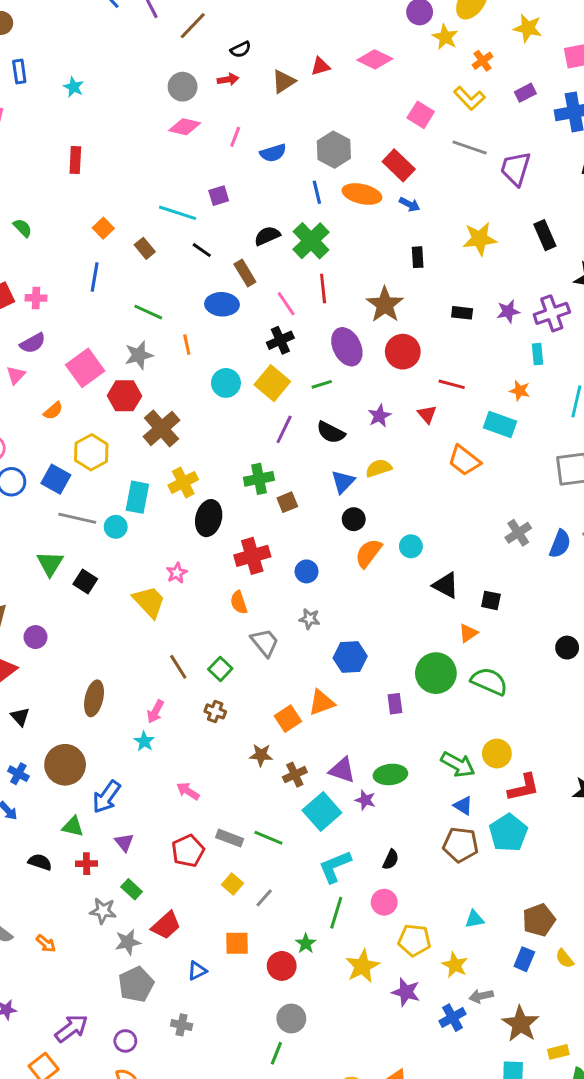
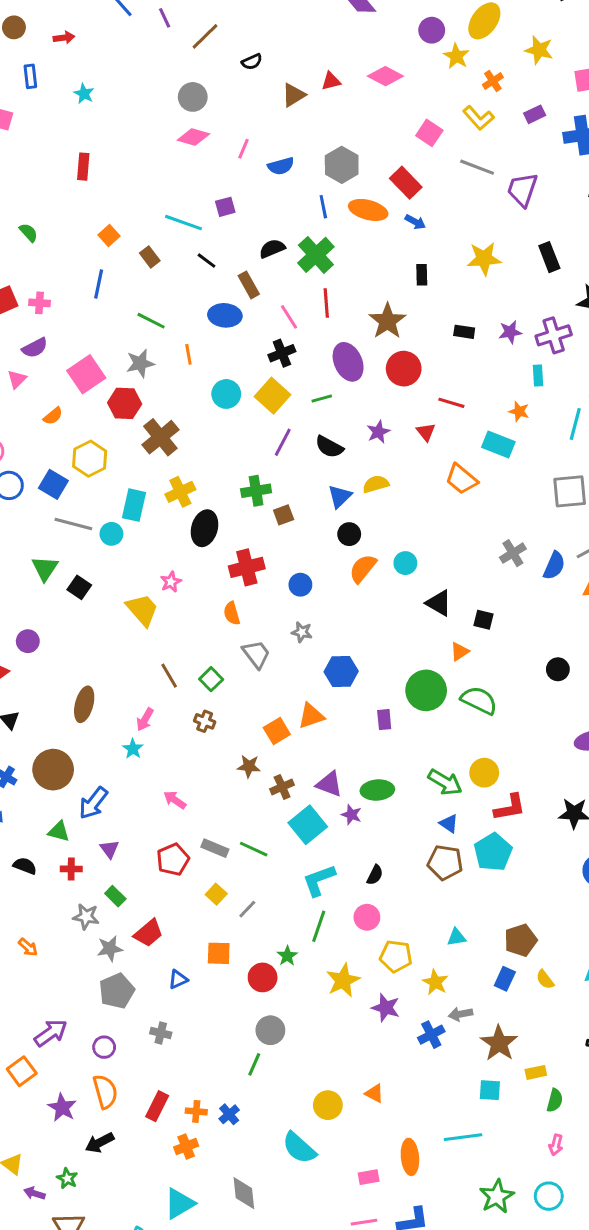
red arrow: (228, 79) -> (64, 38), moved

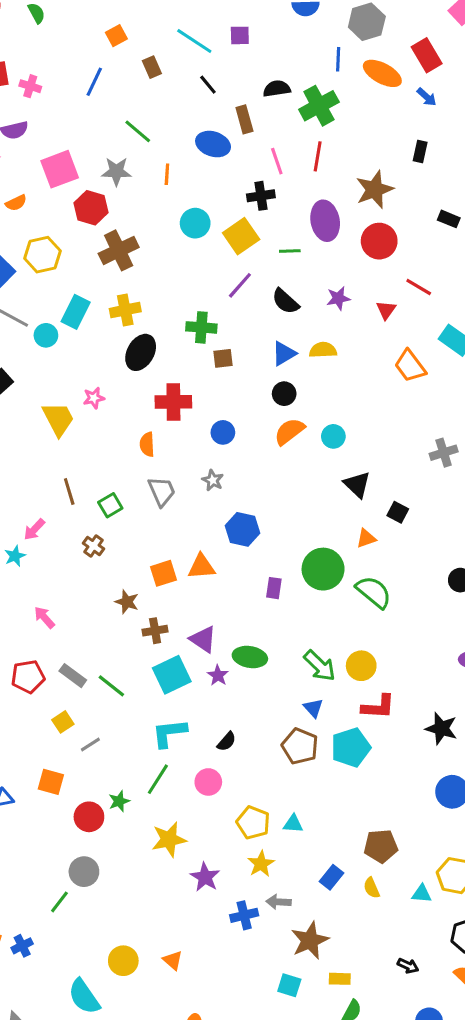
brown pentagon: (521, 940) -> (381, 846), moved
yellow pentagon: (396, 956) -> (253, 823), moved

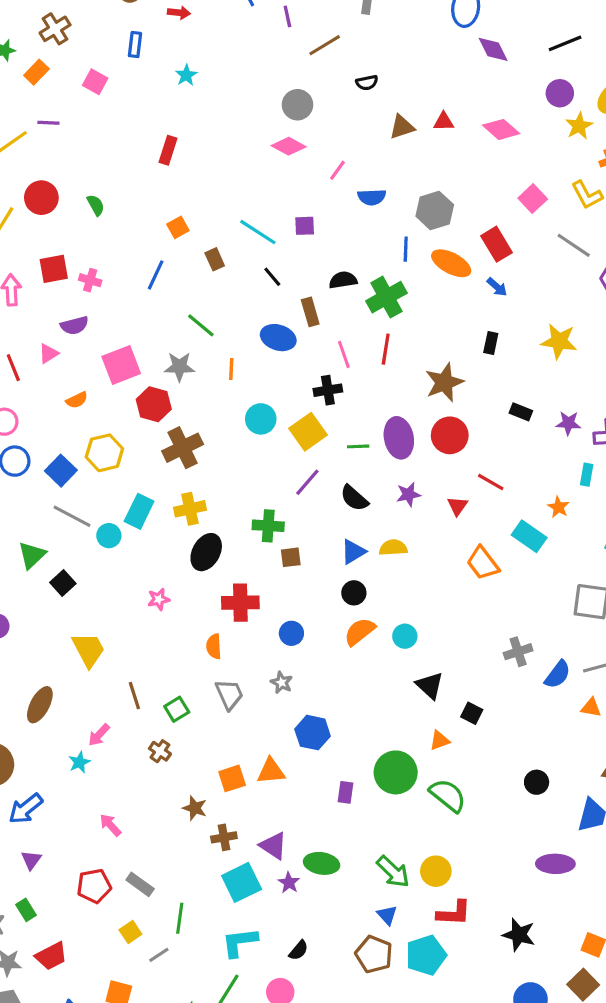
purple ellipse: (325, 221) -> (399, 438), moved
yellow trapezoid: (58, 419) -> (88, 650), moved
green line: (111, 686) -> (180, 918), moved, turned 60

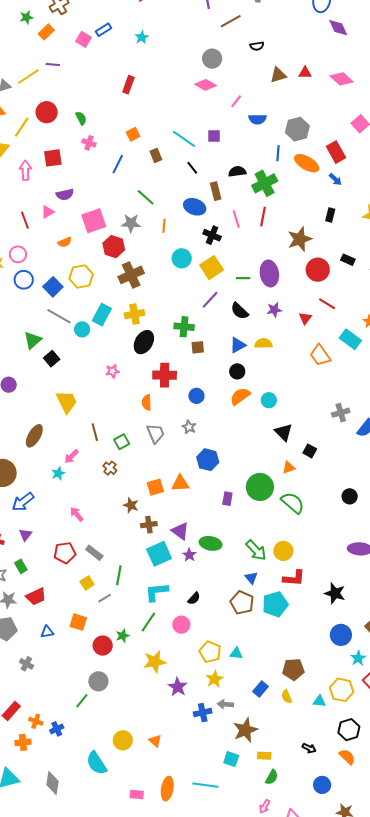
blue rectangle: (135, 45) -> (103, 30), moved, turned 49
pink cross: (90, 280) -> (89, 143), moved
black cross: (328, 390) -> (212, 235), moved, turned 30
red circle: (450, 435) -> (318, 270), moved

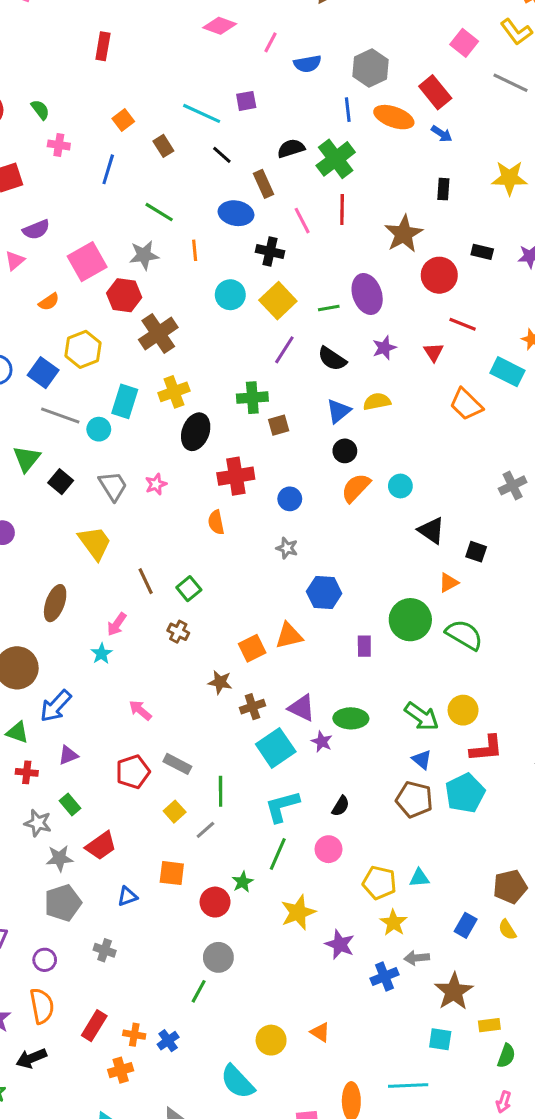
gray trapezoid: (155, 433) -> (113, 486), moved
purple triangle: (25, 535) -> (68, 755), turned 40

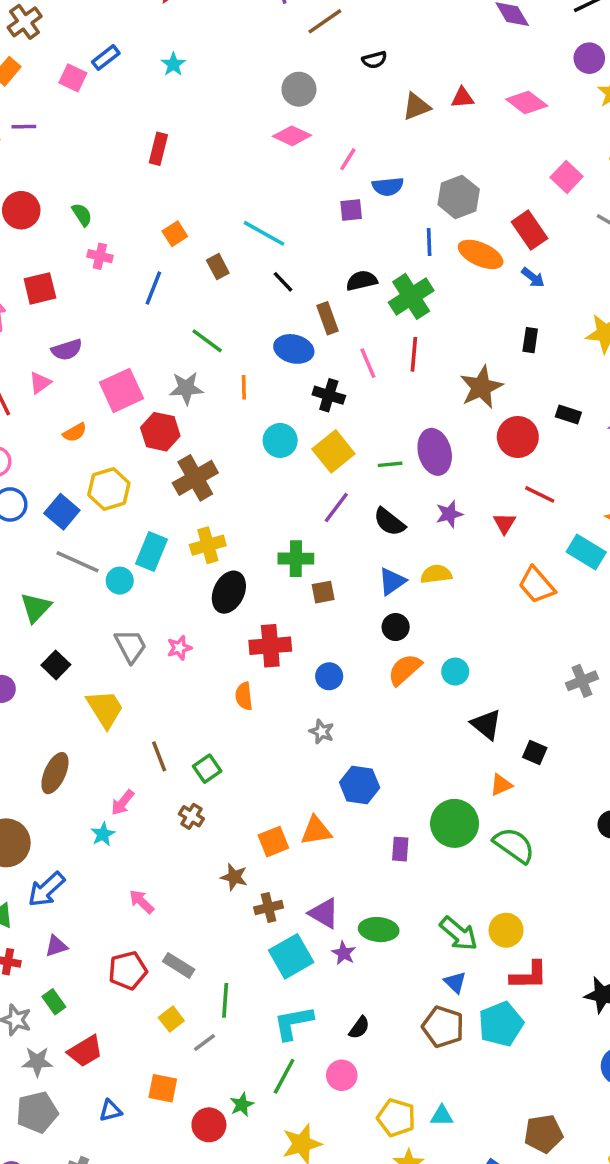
purple square: (246, 101) -> (351, 210), moved
black square: (61, 482) -> (56, 665), moved

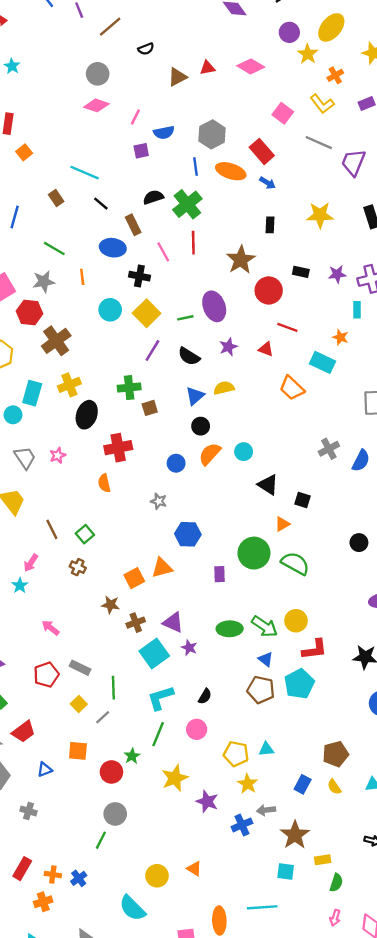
orange square: (175, 234) -> (24, 152), moved
red triangle: (504, 523) -> (266, 349), turned -35
blue circle: (329, 676) -> (176, 463), moved
green ellipse: (379, 930) -> (230, 629), moved

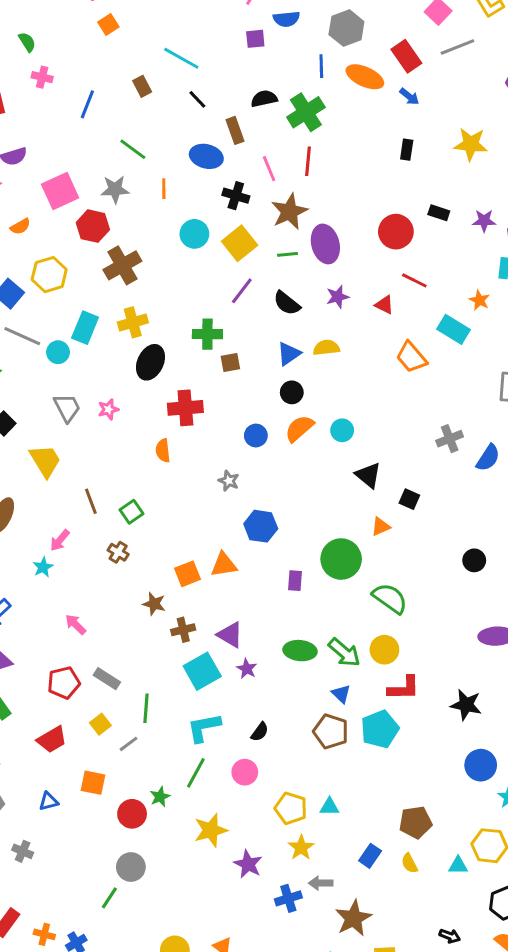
gray line: (319, 143) -> (457, 47), moved, turned -52
brown star: (241, 260) -> (289, 212), moved
green semicircle: (295, 563) -> (390, 598), moved
red trapezoid: (24, 732) -> (52, 740), moved

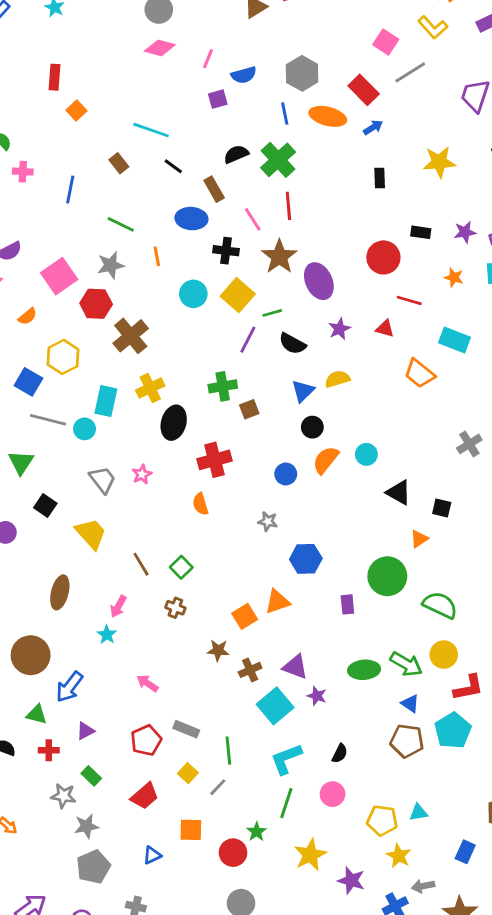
blue arrow: (409, 96) -> (373, 127), turned -60
green line: (288, 254) -> (272, 313), moved
orange star: (479, 300) -> (454, 277), moved

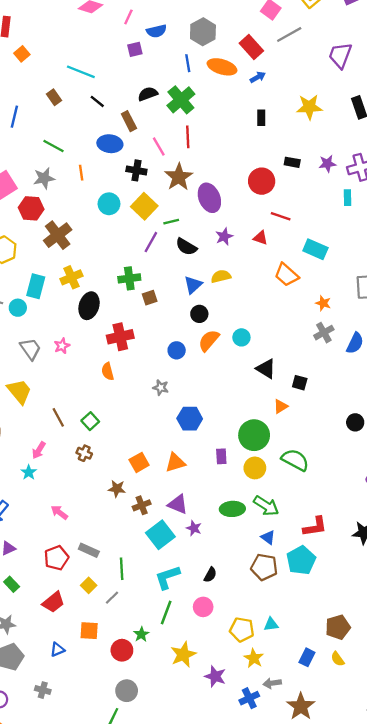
orange star: (454, 277) -> (323, 303), moved
orange triangle: (277, 602) -> (175, 463), moved
yellow circle: (444, 655) -> (255, 468), moved

